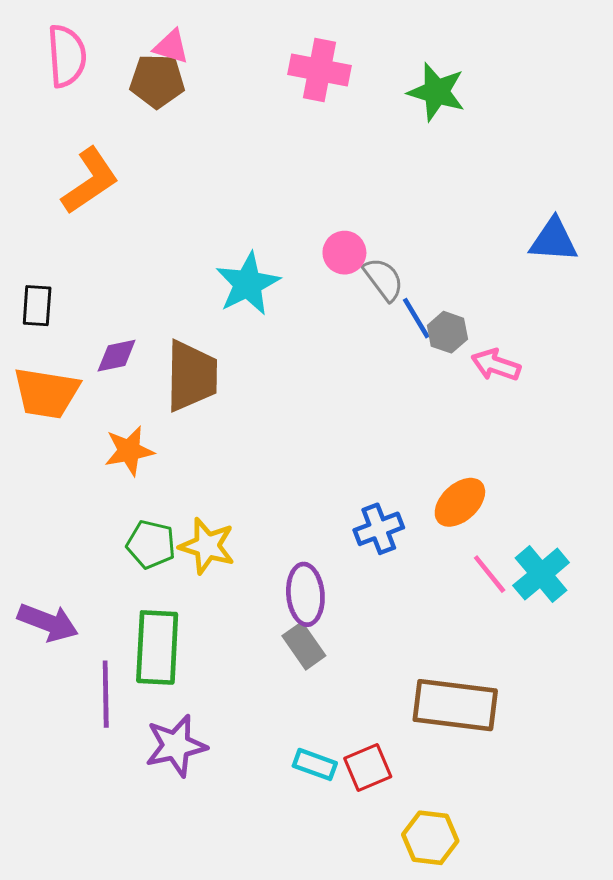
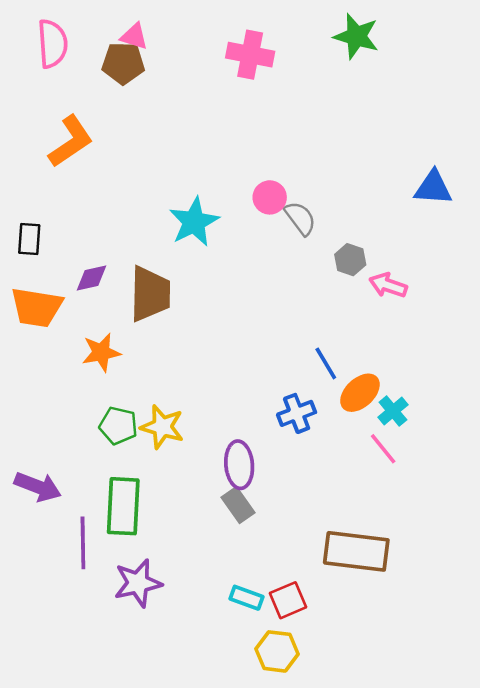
green star: (437, 92) -> (356, 36), moved
blue line: (416, 318) -> (326, 363), moved
cyan cross: (541, 574) -> (393, 411), moved, size x0.7
yellow hexagon: (430, 838) -> (277, 651), moved

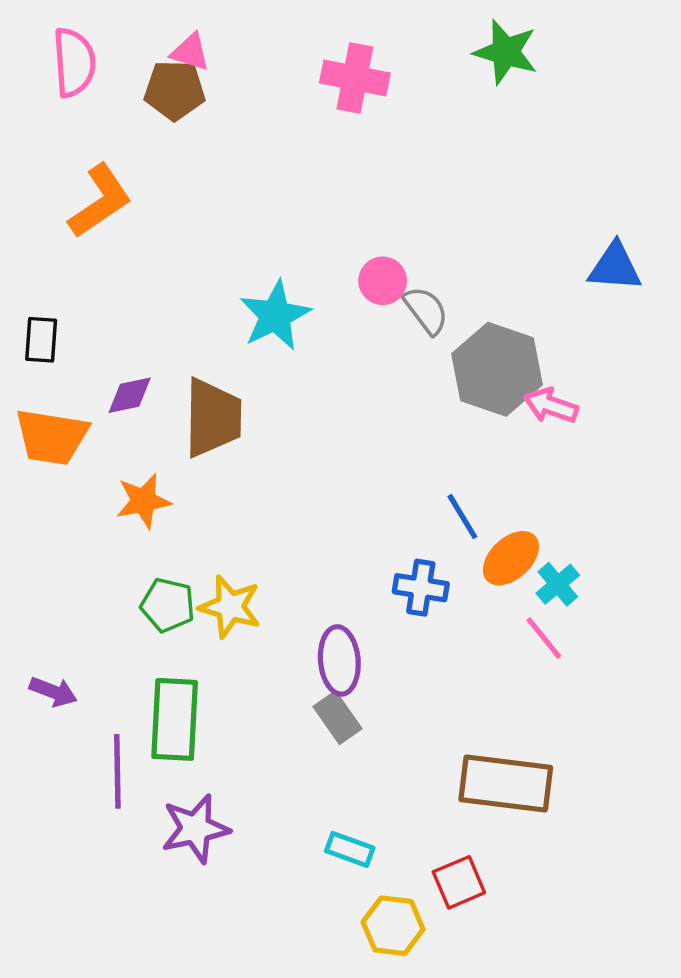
gray hexagon: (350, 260) -> (497, 369), size x2.0
blue cross: (297, 413) -> (421, 588), turned 30
purple arrow: (38, 487) -> (53, 692), size x0.7
red square: (288, 600) -> (459, 882), moved

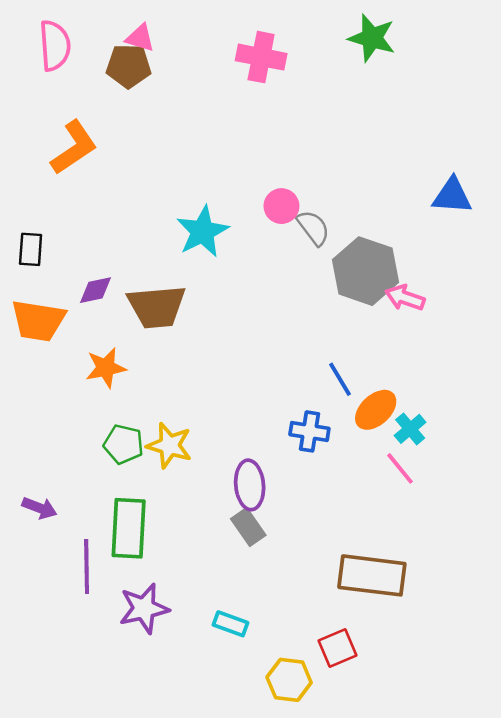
brown trapezoid: (213, 418) -> (157, 307), turned 84
cyan rectangle: (350, 849) -> (231, 624), moved

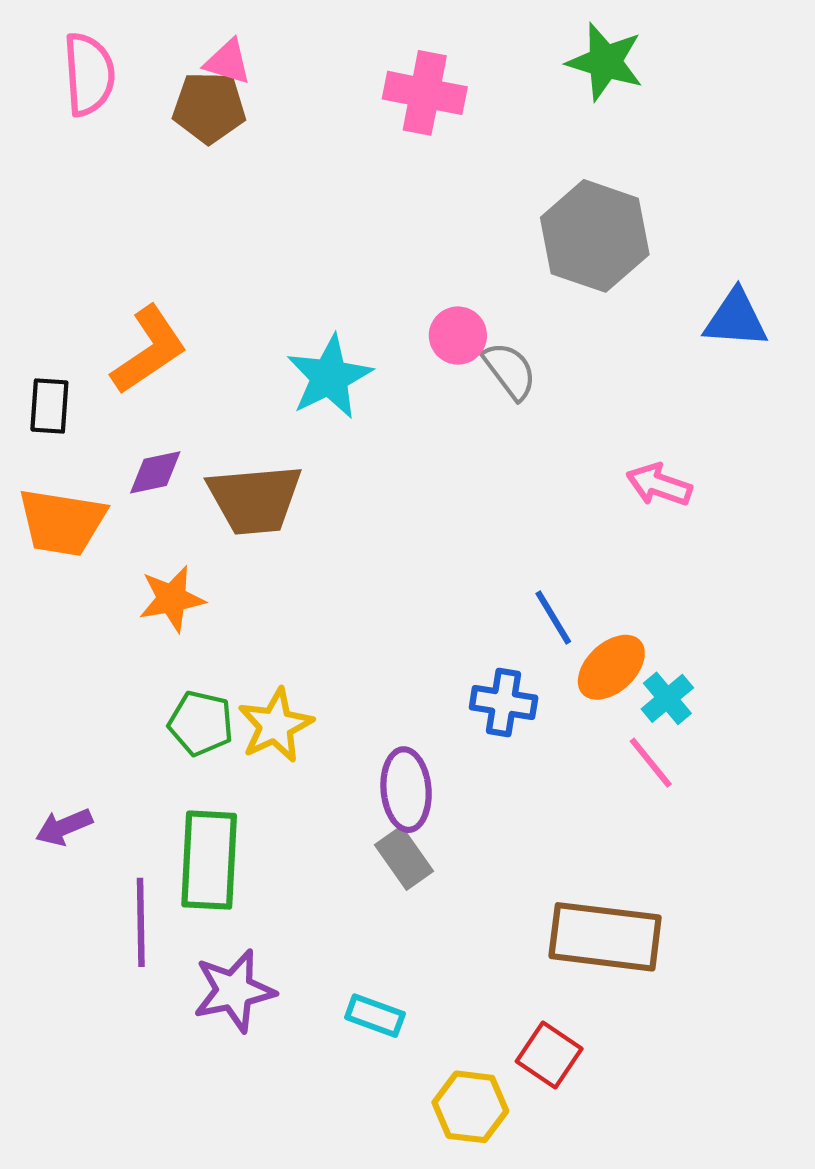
orange L-shape: (74, 147) -> (149, 350), moved
gray hexagon: (366, 271) -> (595, 236), moved
yellow star: (169, 445) -> (275, 725), turned 30
purple arrow: (39, 508) -> (64, 827), turned 136
red square: (337, 648) -> (549, 1055), turned -33

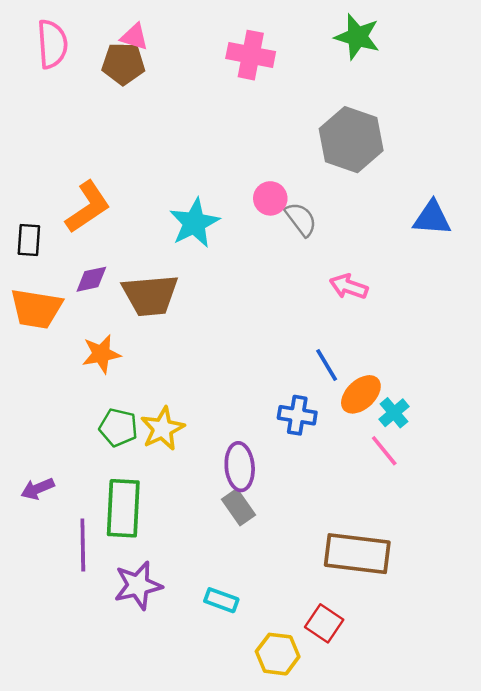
blue triangle: (736, 319) -> (432, 218), moved
pink arrow: (659, 485) -> (349, 287), moved

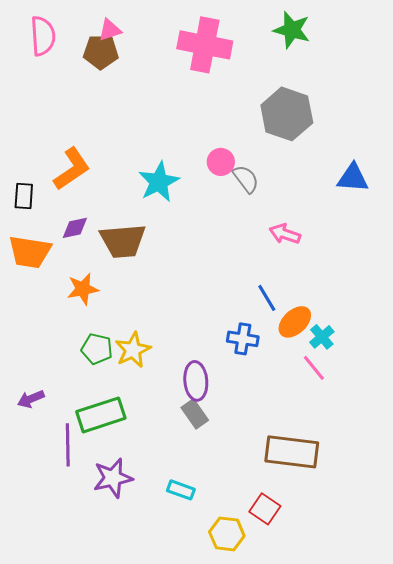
pink triangle: (134, 37) -> (110, 30), turned -35
pink cross: (251, 55) -> (205, 45), size x1.4
green rectangle: (123, 508) -> (101, 415), turned 69

